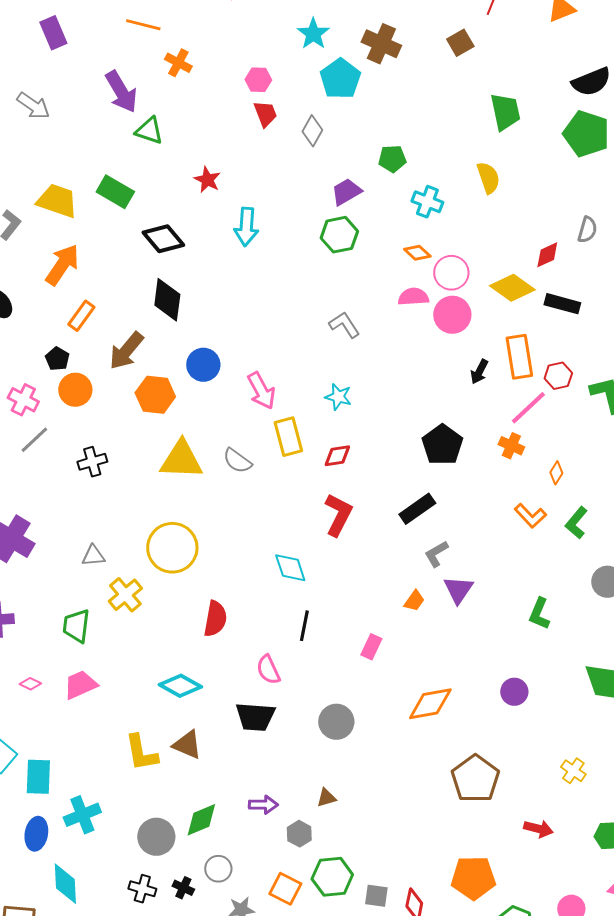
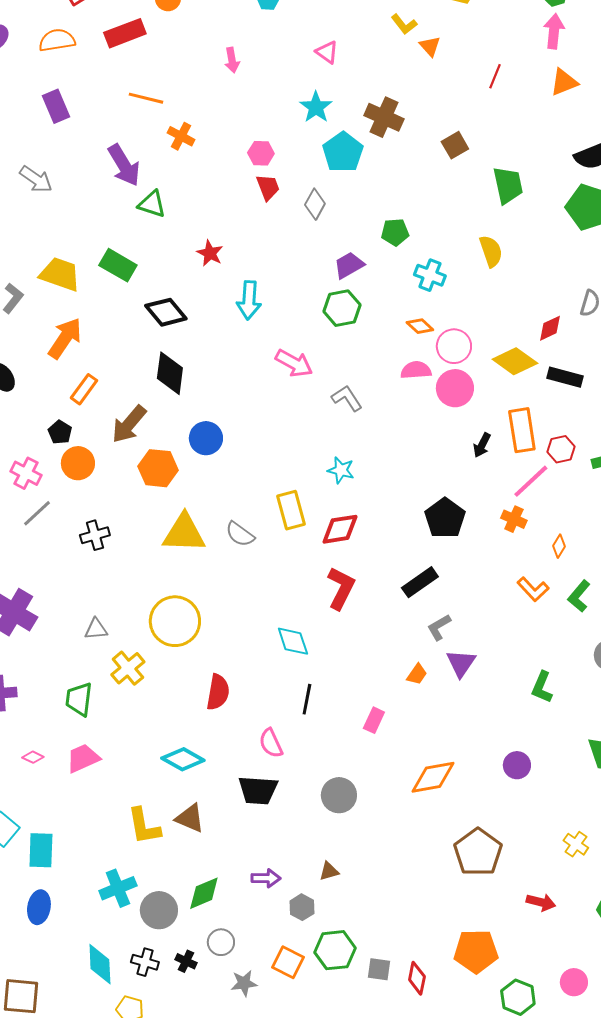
brown square: (460, 43) -> (455, 145), moved
pink arrow: (261, 391) -> (294, 363), moved, turned -33
red diamond: (337, 456) -> (340, 529), size x1.4
cyan cross: (82, 815) -> (118, 888), moved
cyan diamond: (65, 884) -> (100, 964), moved

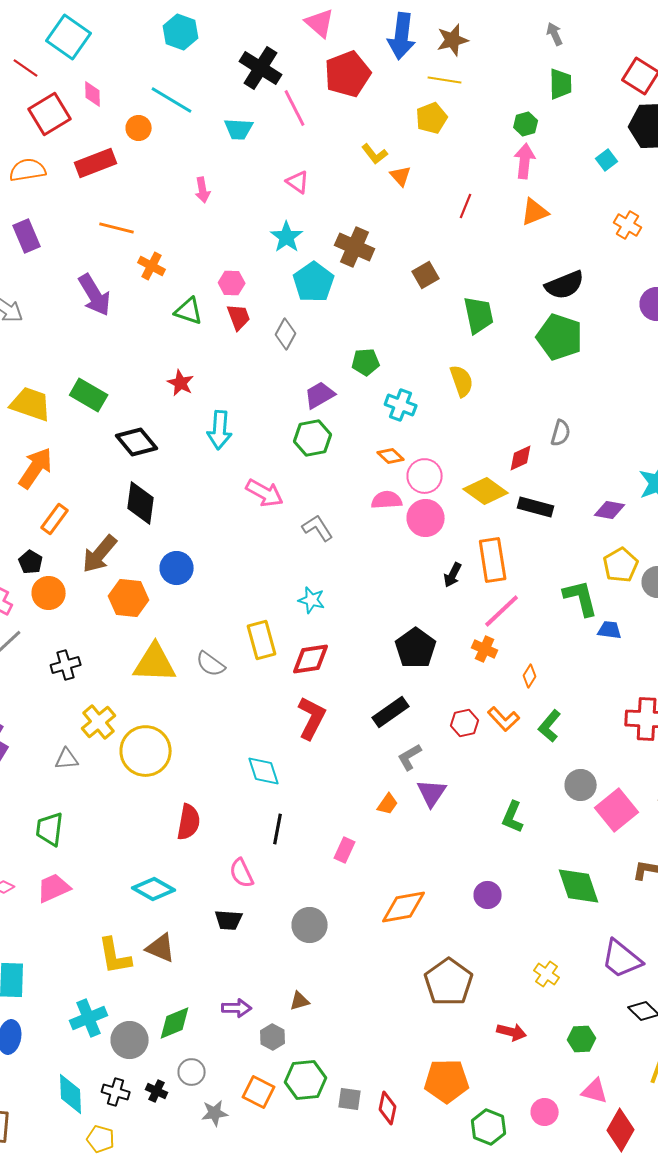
green triangle: (152, 204) -> (189, 311), moved
red hexagon: (561, 449) -> (465, 723), moved
yellow cross: (128, 668) -> (99, 722), moved
black trapezoid: (258, 790) -> (229, 920), size x0.7

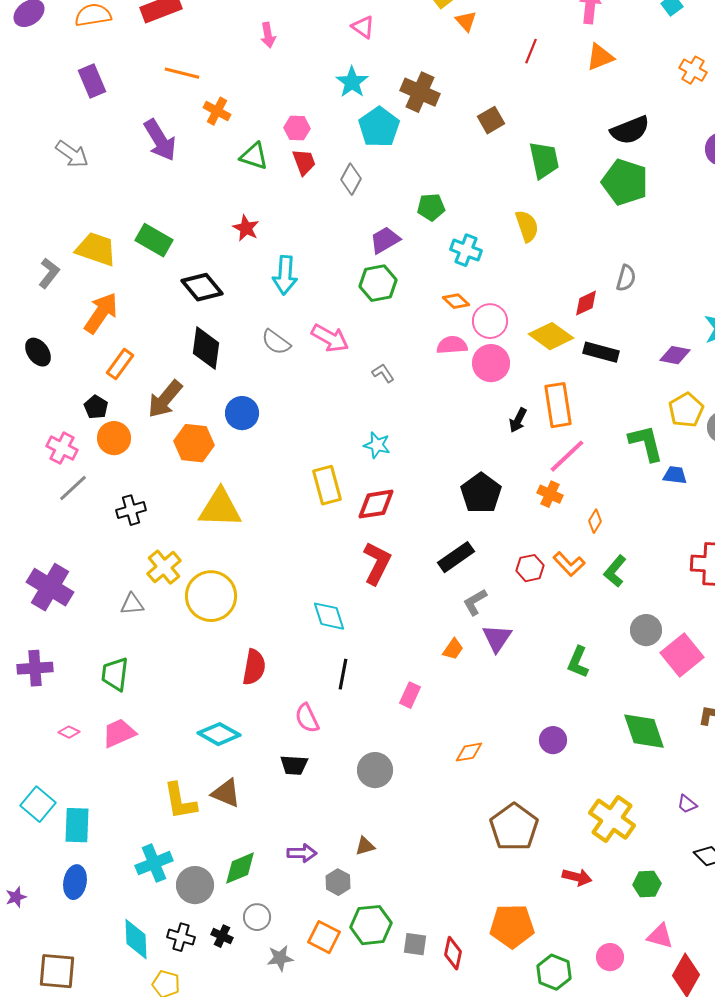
gray L-shape: (318, 528) -> (383, 373), size x0.7
gray semicircle: (211, 664) -> (276, 342), moved
orange diamond: (404, 907) -> (469, 752), size x0.6
purple trapezoid: (622, 959) -> (687, 804), size x0.5
yellow cross: (547, 974) -> (612, 819), size x1.8

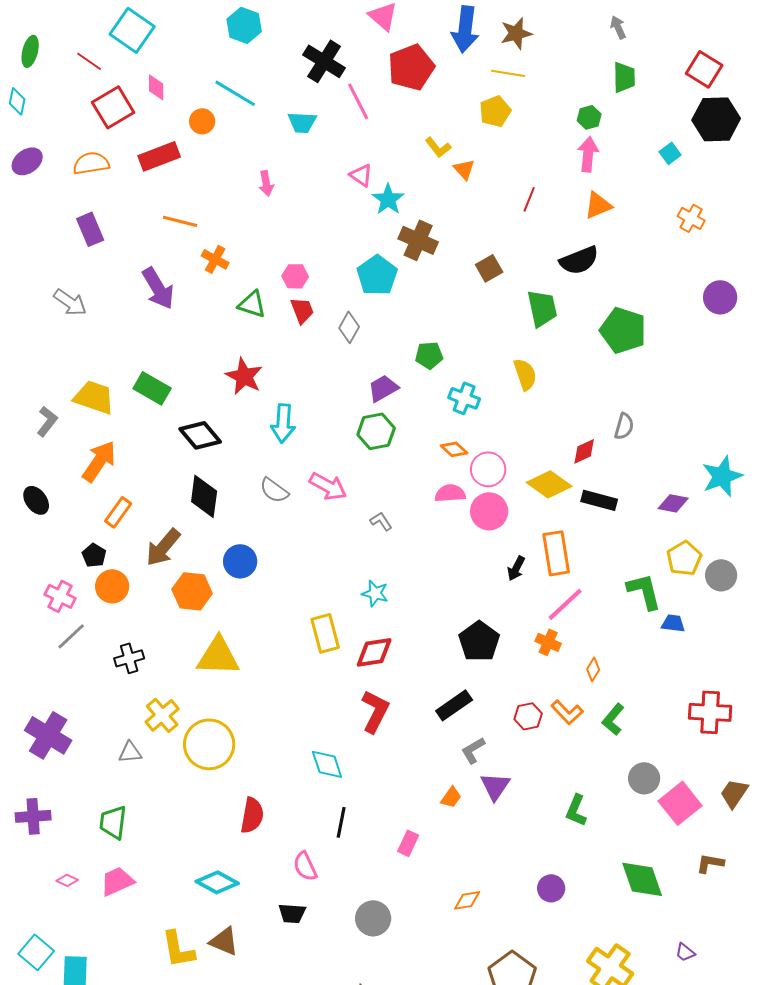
cyan star: (352, 82) -> (388, 199), moved
black semicircle: (630, 130) -> (579, 260), moved
red star: (246, 228) -> (244, 376), size x1.4

